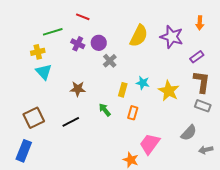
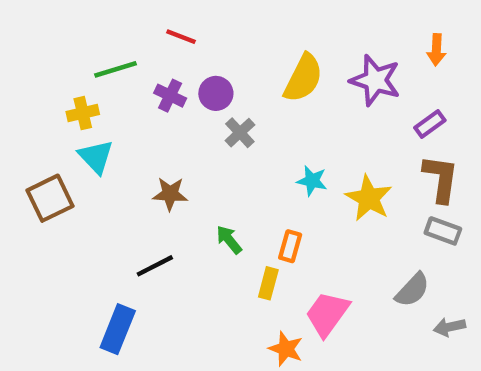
yellow rectangle: (123, 90) -> (268, 283), moved
brown square: (34, 118) -> (50, 198), moved
blue rectangle: (24, 151) -> (118, 329), moved

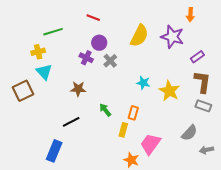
red line: (181, 37) -> (93, 18), moved
orange arrow: (436, 50) -> (190, 15), moved
purple cross: (170, 96) -> (86, 58), moved

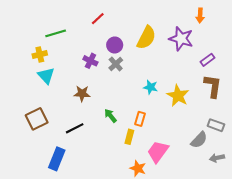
red line: (93, 18) -> (98, 19), turned -64
purple circle: (99, 43) -> (115, 45), moved
brown square: (23, 91) -> (37, 119), moved
gray rectangle: (203, 106) -> (216, 125), moved

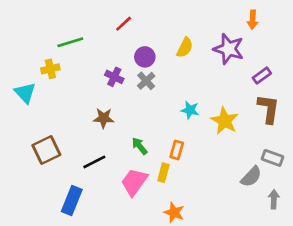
yellow semicircle: (146, 38) -> (185, 48), size x0.7
cyan triangle: (46, 76) -> (25, 93), moved
pink trapezoid: (158, 152) -> (134, 182), moved
gray arrow: (217, 158) -> (274, 199), turned 104

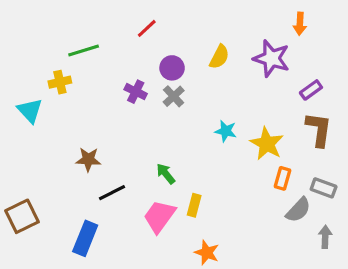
brown star: (104, 118) -> (88, 159), moved
brown square: (46, 150) -> (22, 216), moved
orange rectangle: (177, 150) -> (283, 178), moved

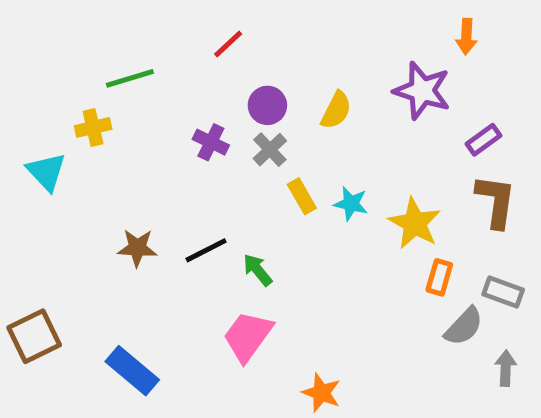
yellow semicircle: (219, 57) -> (336, 110), moved
black line: (112, 193) -> (206, 250), moved
yellow rectangle: (194, 205) -> (302, 196), moved, turned -45
blue rectangle: (85, 238) -> (132, 371), turned -72

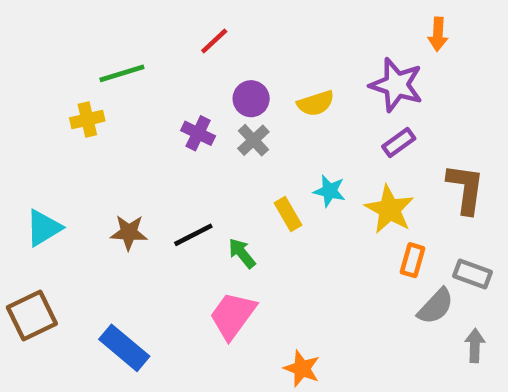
yellow semicircle: (336, 110) -> (316, 103), turned 45
purple rectangle: (484, 140) -> (399, 143), moved
cyan triangle: (46, 172) -> (44, 228), moved, turned 42
yellow rectangle: (302, 196) -> (288, 214), moved

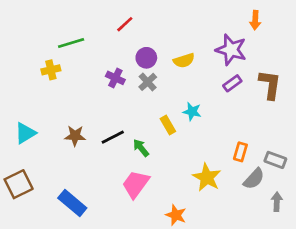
brown L-shape: (466, 189) -> (270, 85), moved
yellow star: (389, 209) -> (207, 177), moved

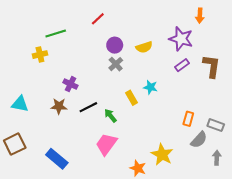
purple cross: (115, 78) -> (70, 84), moved
cyan triangle: (25, 133) -> (20, 104), turned 42
yellow star: (207, 177) -> (162, 155), moved

